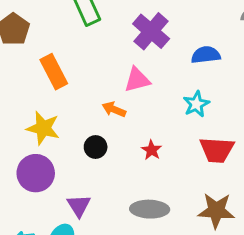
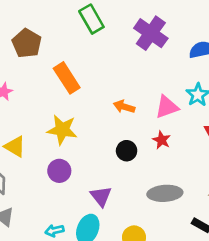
pink triangle: (137, 80) -> (167, 107), moved
black circle: (96, 147) -> (127, 151), moved
purple circle: (36, 173) -> (59, 171), size x0.7

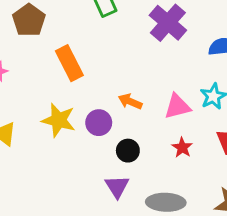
red star: (162, 140) -> (182, 148), moved
purple circle: (59, 171) -> (99, 123), moved
purple triangle: (101, 196) -> (117, 187), moved

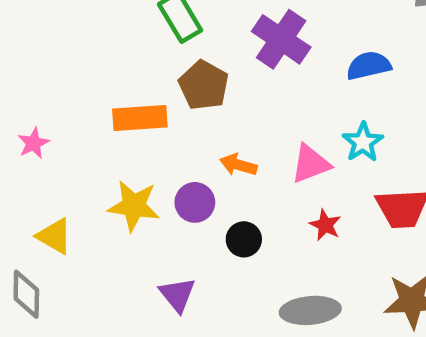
brown pentagon: (29, 20) -> (204, 85), moved
orange rectangle: (69, 63) -> (140, 118), turned -60
purple triangle: (117, 187) -> (177, 295), moved

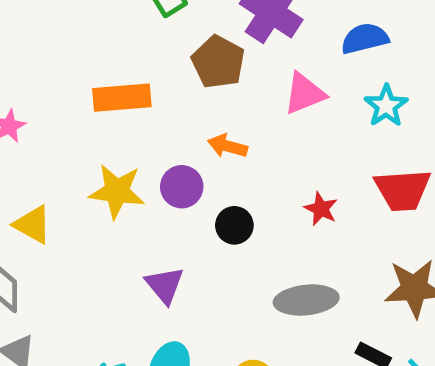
brown pentagon: (204, 85) -> (218, 62), moved
cyan star: (363, 142) -> (386, 106), moved
pink triangle: (311, 164) -> (304, 93), moved

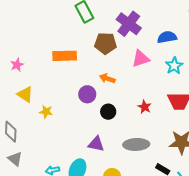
brown pentagon: (218, 62) -> (105, 43), turned -30
yellow star: (117, 191) -> (46, 112), moved, size x0.6
yellow triangle: (33, 225) -> (25, 94), moved
purple triangle: (165, 285) -> (96, 144), moved, turned -42

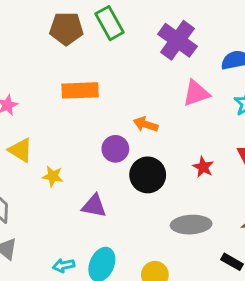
brown pentagon: (105, 43) -> (66, 29), moved
black circle: (108, 112) -> (148, 175), size x1.5
purple triangle: (96, 144) -> (94, 206), moved

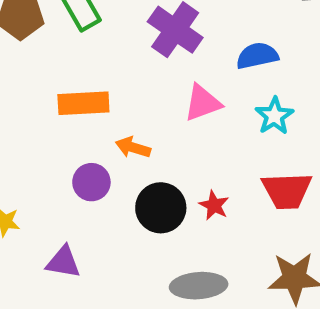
orange rectangle: (80, 90) -> (83, 103), moved
black circle: (148, 175) -> (161, 208), moved

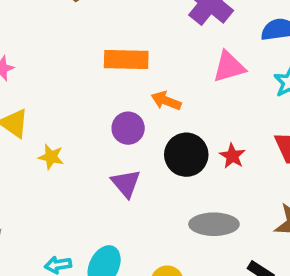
purple triangle: (63, 262) -> (126, 183), moved, turned 36

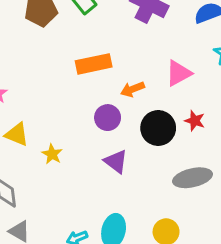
pink triangle: (229, 67) -> (179, 73), moved
orange arrow: (166, 101) -> (133, 89), turned -30
yellow star: (51, 157) -> (52, 154), turned 30

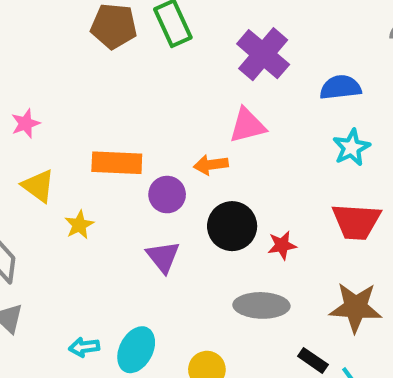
orange rectangle: (94, 64) -> (117, 163), moved
pink triangle: (179, 73) -> (247, 125), moved
red star: (195, 121) -> (282, 245), moved, turned 30

